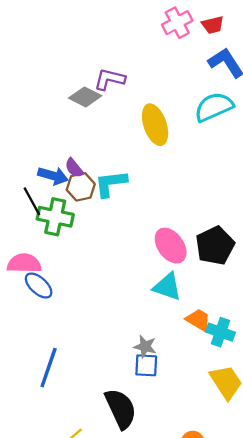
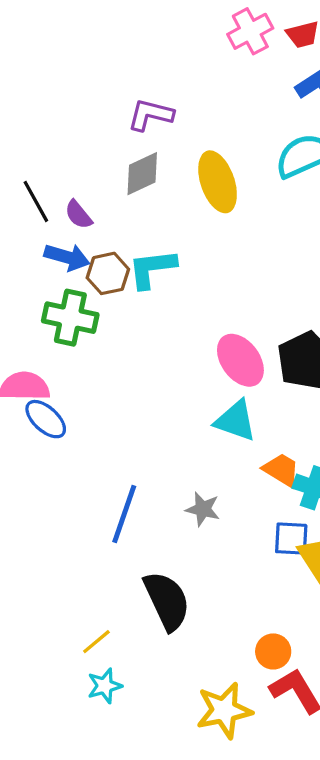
gray diamond: (85, 97) -> (142, 174), moved, turned -52
purple semicircle: (74, 168) -> (78, 215), moved
black line: (32, 201) -> (36, 201), moved
blue square: (146, 365) -> (291, 539), moved
blue line: (49, 368) -> (124, 514), moved

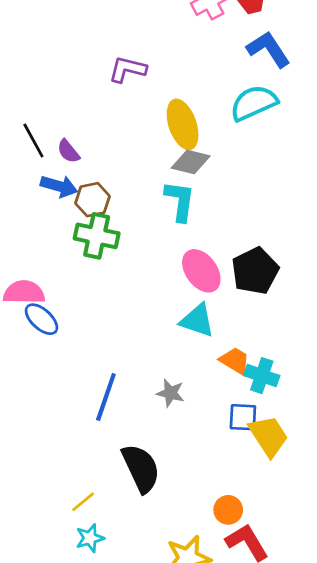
gray diamond: (142, 174) -> (191, 162), moved, turned 39
cyan L-shape: (152, 269) -> (180, 201), moved, turned 105
green cross: (70, 318) -> (97, 236), moved

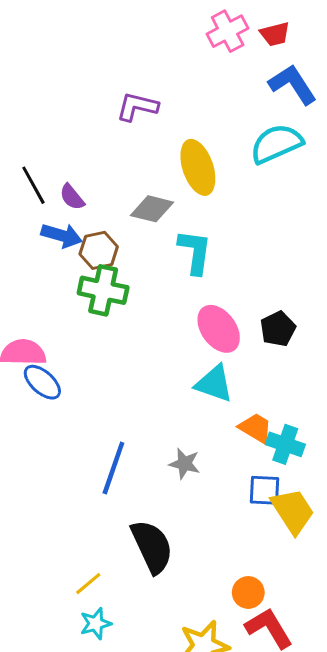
gray diamond: (191, 162) -> (152, 209), moved
black pentagon: (255, 271) -> (278, 329), size x0.7

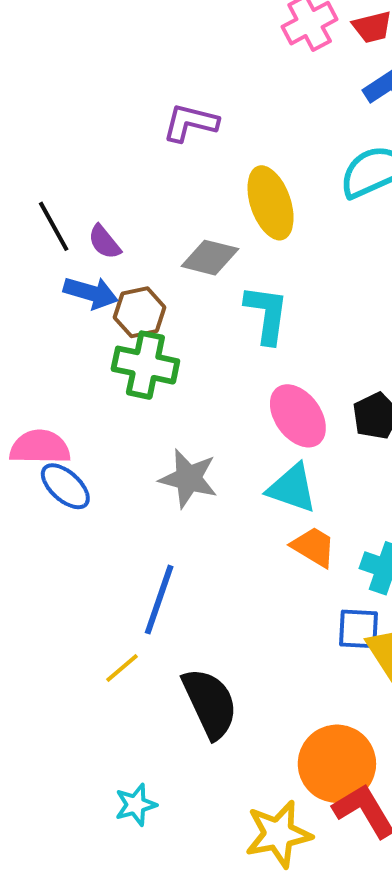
orange trapezoid: (256, 428) -> (314, 547), moved
gray star: (185, 464) -> (188, 478), moved, size x1.4
yellow line: (88, 584) -> (122, 668), moved
orange circle: (248, 592) -> (337, 764), size x1.8

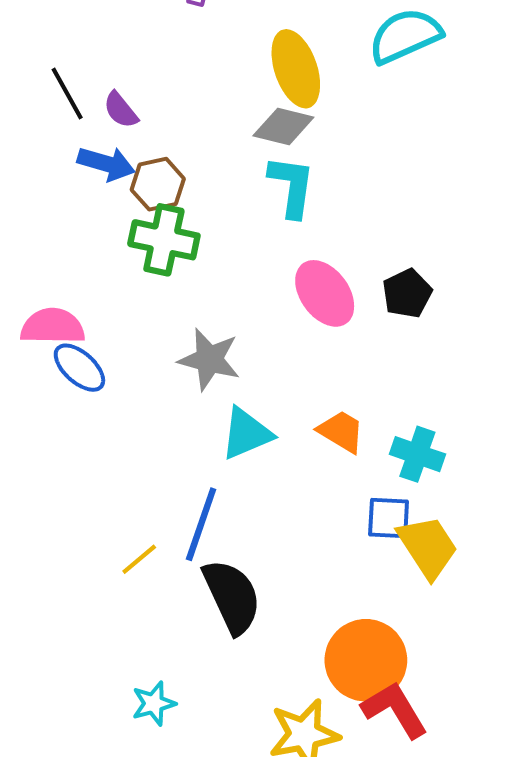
gray diamond: (210, 258) -> (283, 126), moved
cyan triangle: (292, 488) -> (246, 434), moved, turned -42
blue line: (159, 600) -> (201, 524), moved

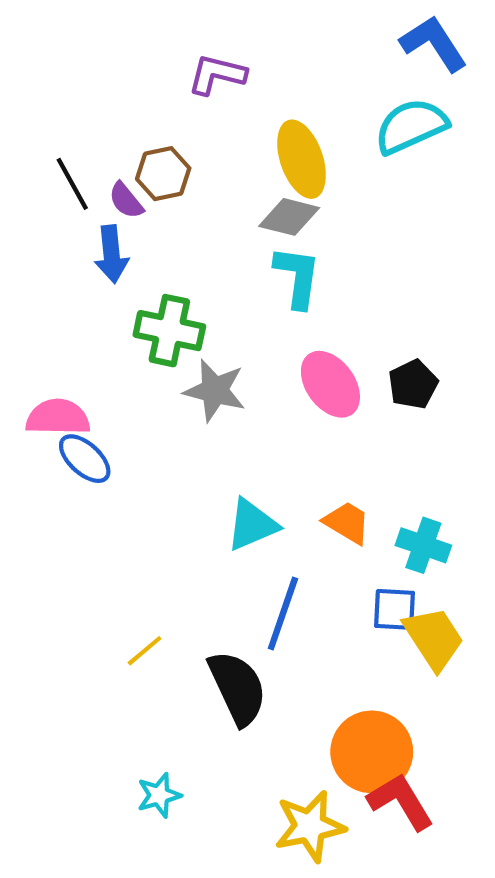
blue arrow: (106, 164) -> (112, 254), turned 68
brown hexagon: (158, 184) -> (163, 174), moved
gray star: (209, 359) -> (215, 390), moved
blue line: (201, 524) -> (283, 613), moved

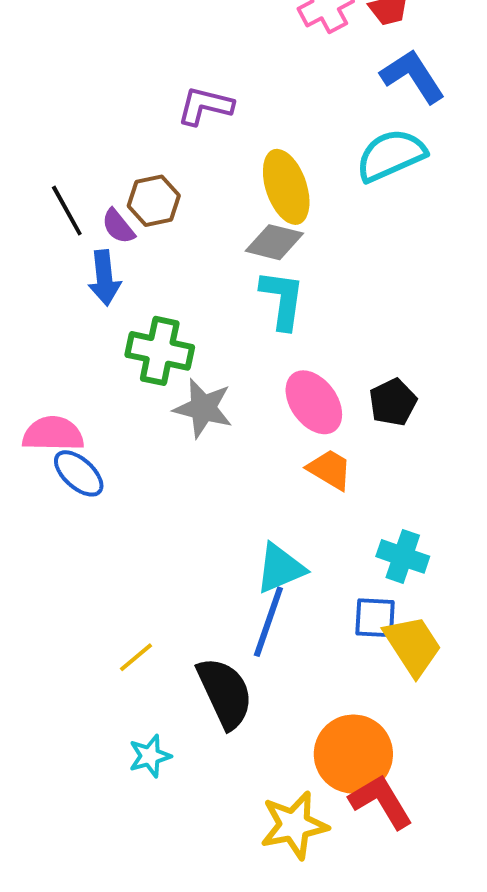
orange trapezoid: (347, 523) -> (330, 469), moved
cyan triangle: (252, 525) -> (280, 568), moved
cyan star: (159, 795) -> (150, 756), moved

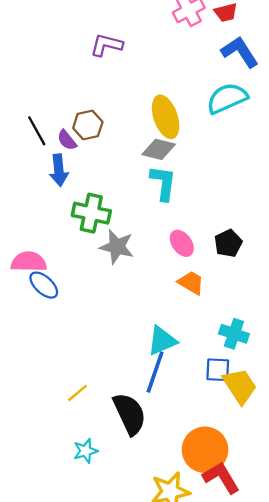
purple L-shape: (205, 106) -> (106, 45), moved
pink ellipse: (314, 402) -> (182, 243), size x0.7

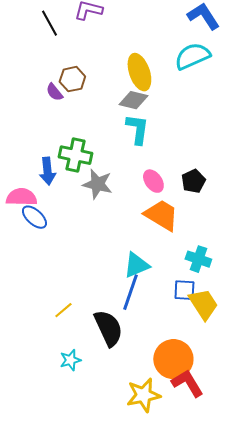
black line: (37, 131) -> (49, 23), moved
blue arrow: (59, 170) -> (47, 171), moved
orange trapezoid: (191, 283) -> (161, 215), size x1.5

